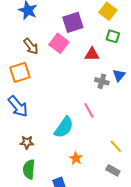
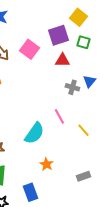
purple square: (73, 22) -> (58, 35), moved
yellow line: (116, 146) -> (83, 130), moved
gray rectangle: (113, 170) -> (83, 176), turned -48

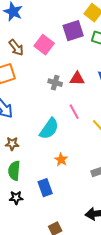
red triangle: (62, 60) -> (77, 79), moved
gray cross: (72, 87) -> (55, 83), moved

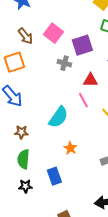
purple square: (73, 31) -> (82, 45), moved
red triangle: (77, 79) -> (90, 80), moved
gray cross: (55, 83) -> (64, 63), moved

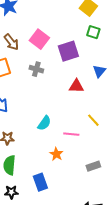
gray cross: (64, 63) -> (36, 69), moved
pink line: (83, 100) -> (71, 134), moved, turned -56
cyan semicircle: (58, 117) -> (44, 123), size x0.7

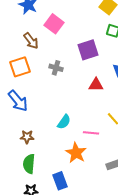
pink square: (39, 39) -> (54, 24), moved
orange star: (56, 154) -> (76, 153), size x1.5

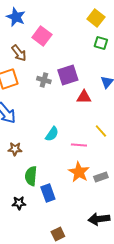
purple square: (88, 50) -> (68, 75), moved
orange star: (76, 153) -> (79, 172), moved
green semicircle: (29, 164) -> (31, 176), moved

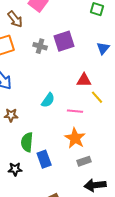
red triangle: (84, 97) -> (84, 80), moved
gray rectangle: (101, 177) -> (84, 161), moved

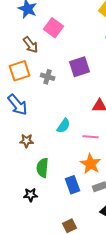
gray cross: (40, 46) -> (48, 77), moved
blue rectangle: (44, 159) -> (73, 185), moved

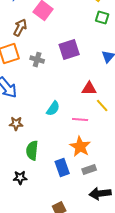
brown arrow: (31, 45) -> (20, 28), turned -114

